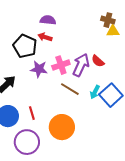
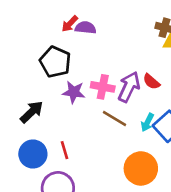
red arrow: (45, 37) -> (70, 24), moved, turned -64
pink cross: (61, 65) -> (103, 87), turned 30
orange circle: (62, 127) -> (141, 168), moved

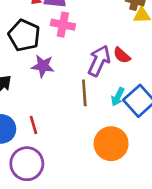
pink cross: (103, 87) -> (63, 25), moved
brown line: (115, 118) -> (84, 93), turned 55

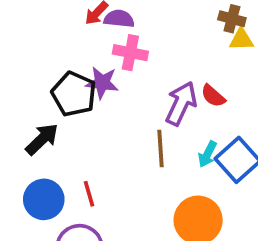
black pentagon: (24, 35) -> (74, 94), moved
purple star: (43, 66) -> (102, 83), moved

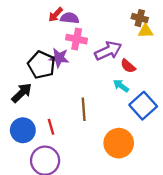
purple arrow: (181, 103) -> (108, 51), moved, turned 40
brown line: (160, 149) -> (84, 109), moved
cyan arrow: (207, 154) -> (121, 86), moved, turned 98

